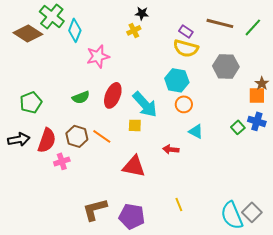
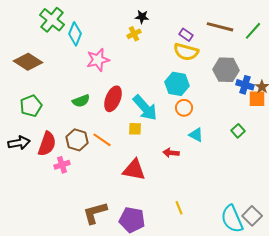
brown diamond: (28, 33) -> (28, 62), moved
blue cross: (257, 121) -> (245, 85), moved

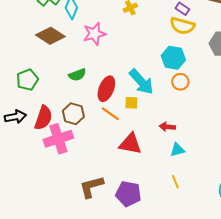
brown diamond: (28, 62) -> (50, 36), moved
red ellipse: (113, 99) -> (106, 89), moved
cyan triangle: (196, 135) -> (177, 150), moved, turned -42
orange line: (102, 140) -> (110, 114), moved
pink cross: (62, 165) -> (58, 139), size x1.8

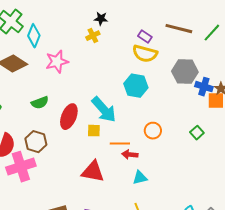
orange circle: (180, 82) -> (153, 131), moved
orange line: (110, 114) -> (120, 144), moved, turned -36

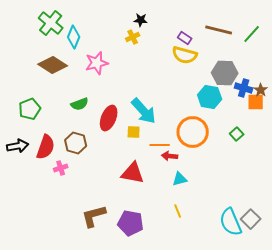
cyan hexagon: (136, 86) -> (210, 97), moved
orange circle: (153, 131) -> (193, 132), size x1.8
pink cross: (21, 167) -> (61, 168), size x0.5

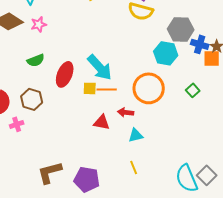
pink star: (97, 63) -> (39, 24), moved, size x0.7
orange line: (160, 145) -> (107, 89), moved
red triangle: (133, 173) -> (102, 122), moved, size x0.7

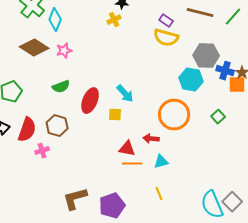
cyan arrow: (100, 67) -> (125, 94), size x0.7
orange line: (107, 89) -> (132, 164), moved
purple pentagon: (87, 179) -> (112, 206), turned -30

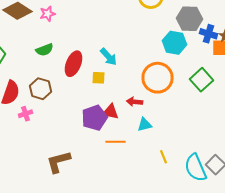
green square: (218, 117) -> (202, 80), size x1.6
orange line: (132, 164) -> (116, 142), moved
yellow line: (159, 194) -> (164, 157), moved
purple pentagon: (112, 206) -> (94, 118), moved

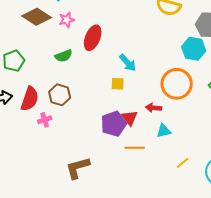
red ellipse: (74, 64) -> (93, 38), moved
red triangle: (110, 112) -> (130, 118), turned 42
yellow line: (164, 157) -> (183, 163), turned 72

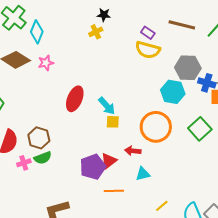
red ellipse: (93, 38) -> (75, 99), moved
green semicircle: (64, 56) -> (43, 158), moved
yellow square: (118, 84) -> (113, 122), moved
red triangle: (130, 118) -> (109, 161), turned 30

